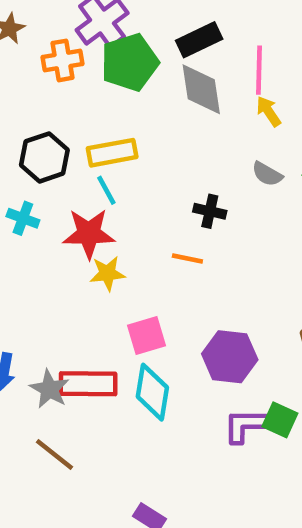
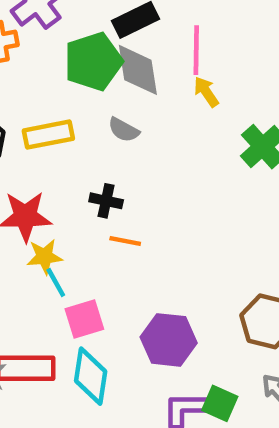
green pentagon: (130, 62) -> (93, 61), moved
gray semicircle: (267, 174) -> (124, 130), moved
cyan line: (106, 190) -> (56, 283), moved
black cross: (210, 211) -> (106, 201), moved

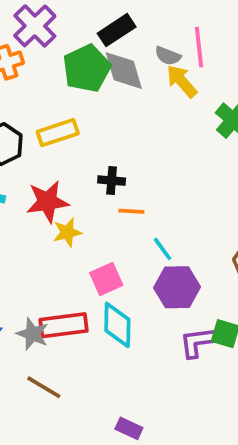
pink line: (196, 50) -> (199, 47), moved
yellow arrow: (206, 92) -> (182, 81), size x1.4
gray semicircle: (124, 130) -> (168, 56), moved
cyan line: (56, 283) -> (163, 249), moved

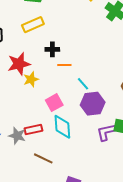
yellow rectangle: (58, 133) -> (33, 25), moved
red rectangle: (64, 325) -> (33, 129), size x0.7
brown line: (44, 387) -> (43, 158), moved

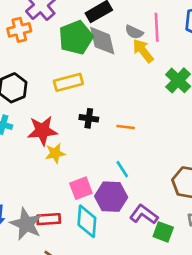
orange line: (64, 65) -> (126, 127), moved
purple hexagon: (93, 104) -> (111, 197), moved
purple L-shape: (106, 132) -> (144, 214), moved, turned 40
gray star: (17, 136) -> (26, 224), size x1.4

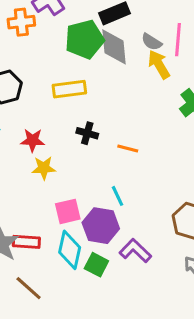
red star: (42, 131) -> (33, 140), size x0.7
green square: (163, 232) -> (96, 265), moved

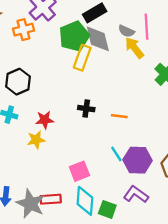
yellow rectangle: (69, 89) -> (82, 58), moved, turned -55
yellow star: (44, 168) -> (36, 140), moved
purple hexagon: (101, 226) -> (138, 160), moved

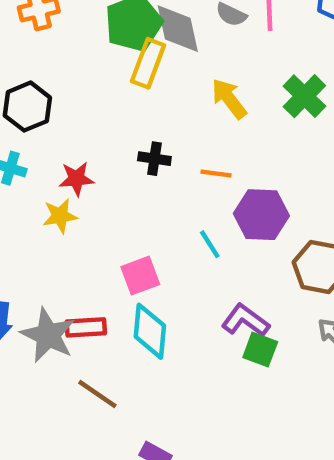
yellow arrow: (134, 48) -> (229, 99), moved
purple hexagon: (138, 160) -> (261, 215), moved
green square: (107, 209) -> (260, 350), moved

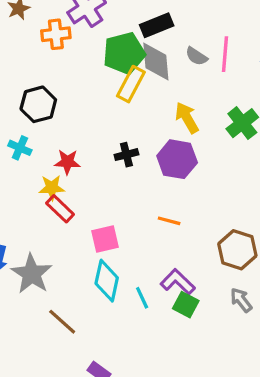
black cross: (154, 159) -> (126, 155), turned -30
orange line: (216, 174) -> (169, 221), moved
purple hexagon: (261, 215) -> (177, 159), moved
cyan line: (210, 244) -> (142, 298), moved
red rectangle: (86, 327) -> (60, 209), moved, turned 40

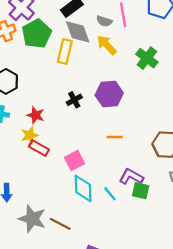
green pentagon: (124, 53) -> (37, 34), moved
yellow arrow: (187, 118) -> (107, 45), moved
red star: (67, 162) -> (36, 115), turned 30
gray star: (32, 274) -> (32, 219), moved

